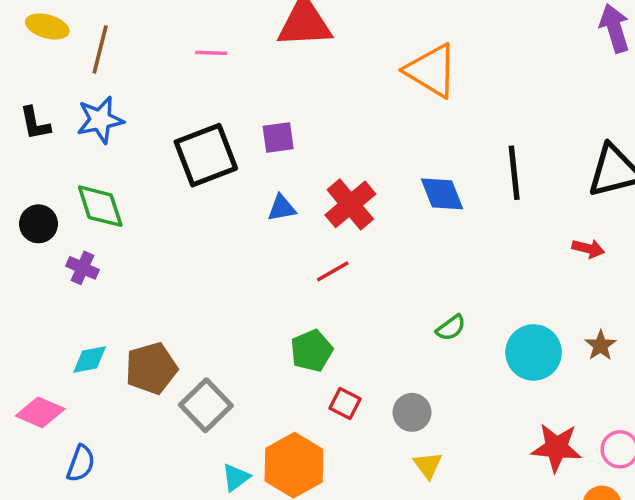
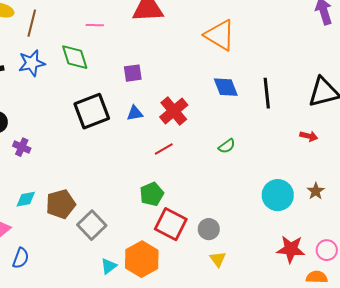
black square: (206, 155) -> (92, 111), moved
blue diamond: (442, 194) -> (226, 87), moved
green diamond: (100, 206) -> (75, 57), moved
green semicircle: (451, 328) -> (227, 146), moved
red square: (345, 404) -> (171, 224), size x1.8

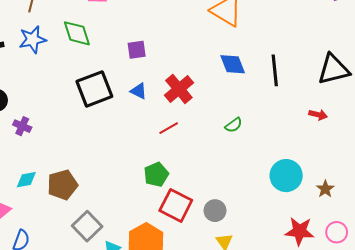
blue triangle: (135, 113) -> (139, 91), turned 36
brown star: (316, 191) -> (325, 189), moved
gray square: (92, 225) -> (87, 226), moved

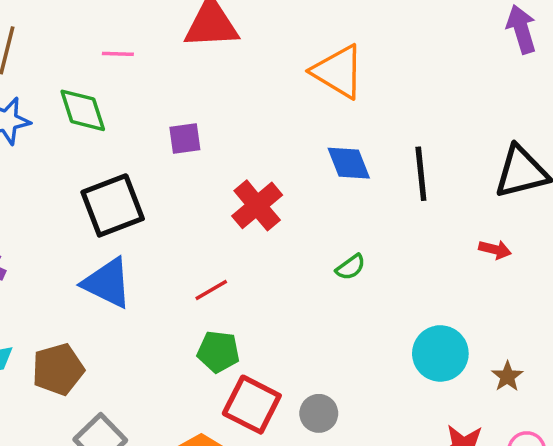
blue triangle: (139, 91) -> (107, 283), moved, size x1.8
red line: (169, 128) -> (211, 290), moved
green pentagon: (156, 175) -> (218, 352), turned 30

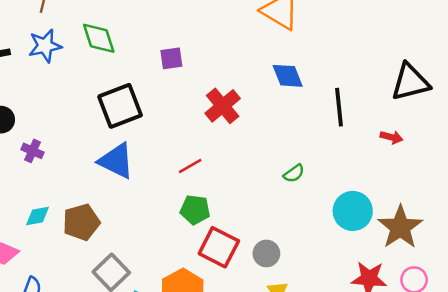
black line: (421, 174) -> (339, 107), moved
green semicircle: (350, 267) -> (294, 173), moved
brown star: (507, 376) -> (400, 227), size x2.0

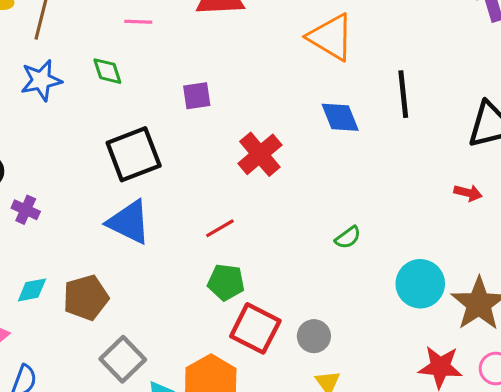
green diamond: (99, 38) -> (107, 71), size x0.7
black line: (339, 107) -> (403, 94), moved

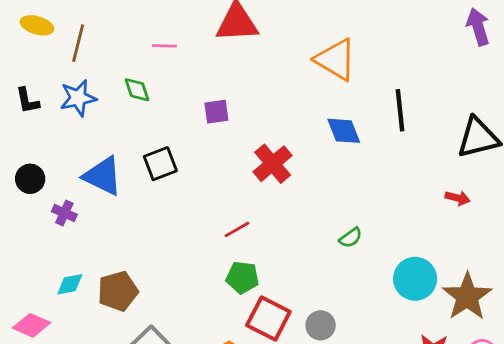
black square: (134, 154) -> (160, 164), size x0.7
blue triangle: (129, 222) -> (103, 176), moved

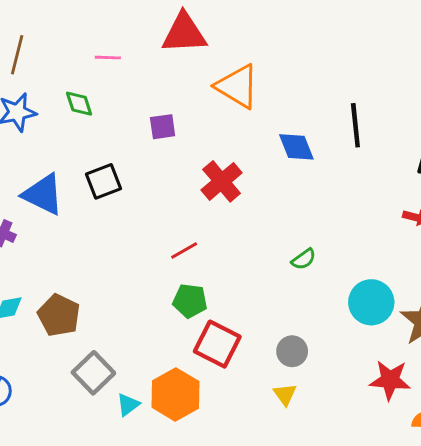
orange triangle: (336, 60) -> (237, 86), moved
brown pentagon: (118, 291) -> (59, 315), turned -30
gray circle: (321, 325) -> (292, 351), moved

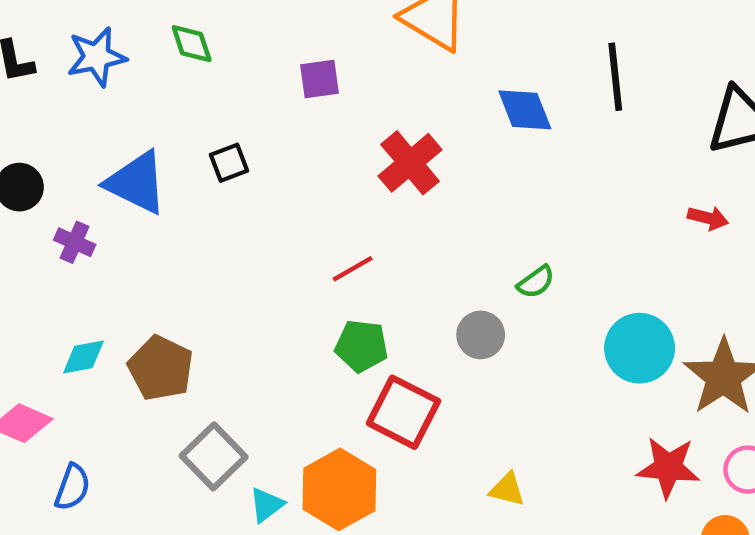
black square: (104, 181) -> (229, 163), size x0.7
gray circle: (292, 351) -> (481, 335), moved
yellow triangle: (285, 394) -> (507, 489), turned -40

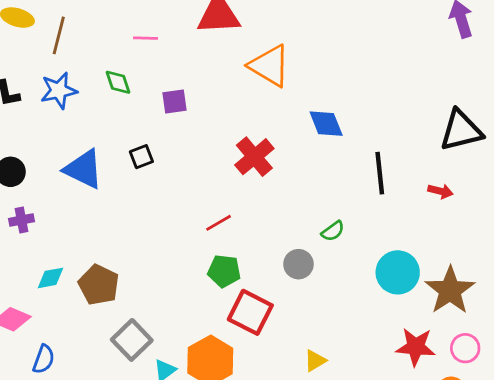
black line: (615, 77) -> (380, 173), moved
purple square: (320, 79) -> (174, 102), moved
purple cross: (75, 242) -> (22, 220), moved, turned -35
yellow triangle: (507, 489) -> (315, 361), turned -45

